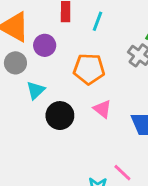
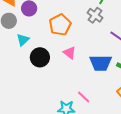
orange pentagon: (89, 69) -> (60, 25), turned -30

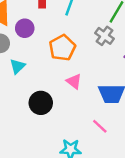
black circle: (40, 57) -> (41, 103), moved
pink line: (84, 97) -> (100, 126), moved

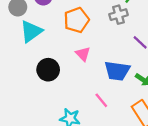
gray cross: (104, 36) -> (119, 15), turned 30
cyan triangle: (18, 66) -> (31, 31), size x1.5

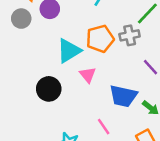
orange pentagon: (76, 20) -> (100, 39), moved
cyan triangle: (31, 31) -> (69, 51), moved

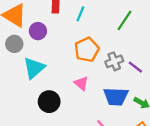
gray cross: (130, 35) -> (114, 61), moved
cyan triangle: (69, 51) -> (34, 68), moved

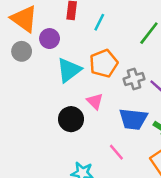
cyan triangle: (34, 68) -> (69, 70), moved
black circle: (49, 102) -> (71, 119), moved

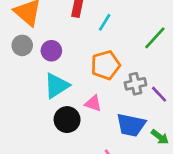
purple circle: (50, 39) -> (51, 51), moved
cyan triangle: (69, 70) -> (57, 86), moved
pink triangle: (95, 101) -> (93, 103), turned -30

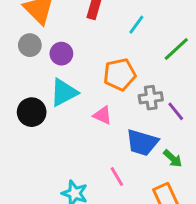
cyan line: (105, 22) -> (136, 25), moved
black circle: (67, 120) -> (32, 112), moved

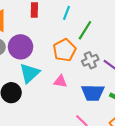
green line: (176, 49) -> (85, 30), moved
purple circle: (61, 54) -> (21, 47), size x1.5

